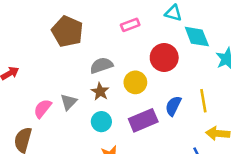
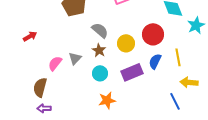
red circle: (164, 58) -> (153, 34), moved
gray semicircle: (101, 65) -> (100, 30), turned 60

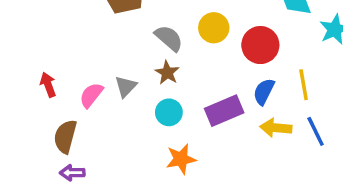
red arrow: (30, 36) -> (48, 85), moved, turned -80
yellow circle: (126, 43) -> (214, 28), moved
yellow arrow: (189, 82) -> (276, 128), moved
blue line: (175, 101) -> (316, 131), moved

